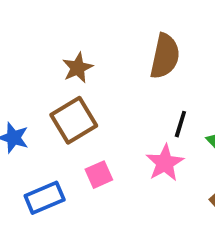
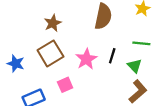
pink star: (165, 163) -> (86, 59), moved

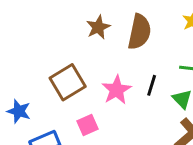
brown star: (53, 23) -> (98, 27), moved
blue star: (16, 64) -> (19, 111), moved

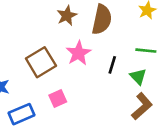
pink star: (117, 90) -> (78, 53), moved

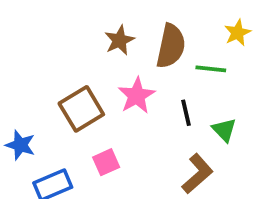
green line: (146, 51) -> (211, 69), moved
black line: (112, 65) -> (186, 113), turned -30
brown L-shape: (142, 106) -> (197, 174), moved

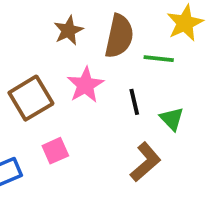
yellow star: (237, 33) -> (185, 23), size x1.4

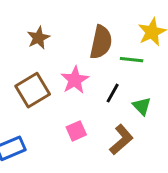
brown star: (68, 30) -> (38, 38), moved
black line: (134, 102) -> (113, 93), turned 42
pink square: (55, 151) -> (76, 131), moved

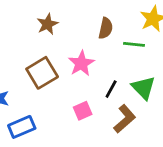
brown semicircle: (101, 42) -> (106, 28), size x0.7
black line: (113, 93) -> (111, 89), moved
green triangle: (142, 106) -> (144, 88), size x1.4

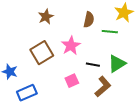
green triangle: (144, 88) -> (117, 64), turned 42
black line: (111, 89) -> (93, 65), turned 72

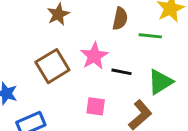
black line: (93, 65) -> (121, 72), moved
pink square: (72, 81) -> (96, 106), turned 32

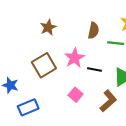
pink square: (96, 106) -> (76, 95), turned 32

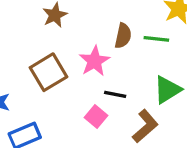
brown semicircle: (93, 31) -> (123, 36), moved
black line: (94, 69) -> (115, 94), moved

